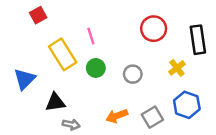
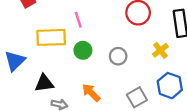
yellow rectangle: (63, 54) -> (51, 37), turned -60
orange arrow: (117, 116) -> (91, 93), moved, turned 66

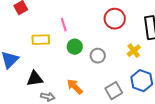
yellow rectangle: (51, 37) -> (41, 40), size x0.7
green circle: (83, 50) -> (75, 47), moved

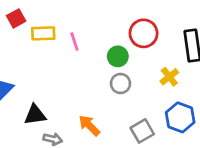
yellow rectangle: (41, 40) -> (43, 33), moved
green circle: (75, 47) -> (118, 56), moved

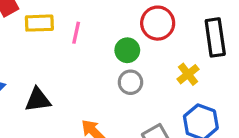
pink line: (74, 42) -> (76, 33), turned 30
black triangle: (35, 115) -> (38, 100), moved

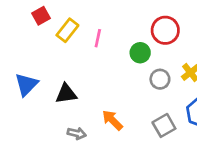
yellow rectangle: (39, 23) -> (67, 30), turned -50
gray circle: (130, 82) -> (160, 79), moved

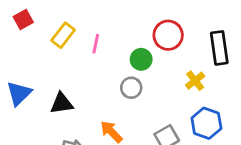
red square: (41, 16) -> (23, 20), moved
gray circle: (160, 79) -> (131, 88), moved

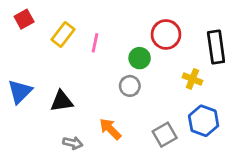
yellow cross: (195, 81) -> (192, 79), turned -30

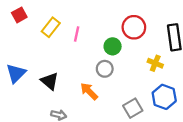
black triangle: (62, 101) -> (50, 81), turned 48
orange arrow: (110, 129) -> (89, 91), moved

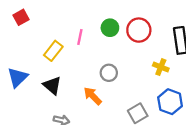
yellow rectangle: (51, 27) -> (53, 51), moved
green circle: (113, 46) -> (110, 28), moved

